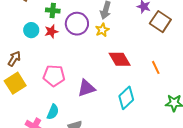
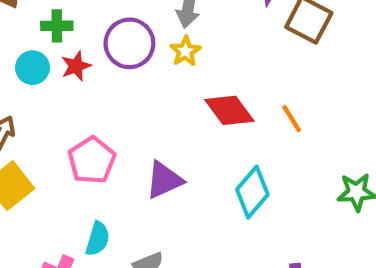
green cross: (53, 10) -> (57, 26), moved
orange line: (156, 67) -> (292, 119), moved
pink pentagon: (54, 76) -> (92, 160), turned -30

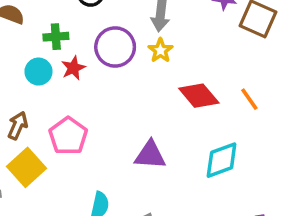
pink pentagon: (92, 160) -> (68, 136), moved
purple triangle: (164, 180) -> (150, 155), turned 32
cyan diamond: (252, 192) -> (222, 160), turned 33

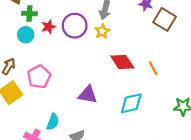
green cross: (56, 37) -> (29, 13), moved
red star: (73, 68) -> (48, 27), moved

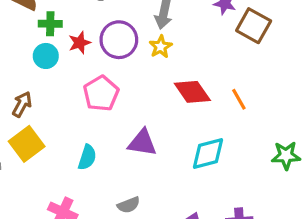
pink pentagon: (39, 77) -> (101, 93), moved
cyan semicircle: (53, 122) -> (87, 157), moved

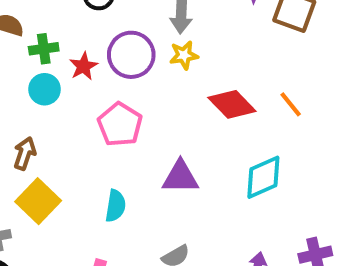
yellow star: (161, 47) -> (184, 55), turned 30

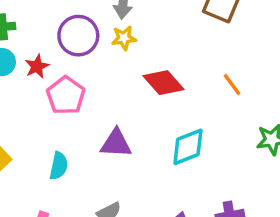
red star: (83, 66) -> (37, 66), moved
orange line: (291, 104) -> (232, 84), moved

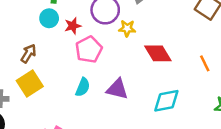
yellow star: (124, 38) -> (127, 28), moved
cyan semicircle: (59, 166) -> (83, 87), moved

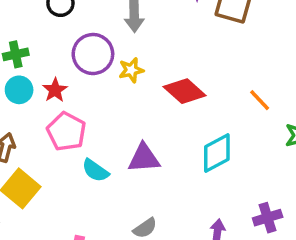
pink pentagon: (89, 50) -> (66, 132), moved
orange line: (205, 63) -> (260, 100), moved
cyan semicircle: (83, 87) -> (95, 171), turned 120

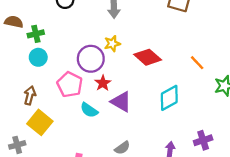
purple circle: (93, 54) -> (91, 59), moved
red star: (55, 90) -> (103, 83), moved
purple triangle: (144, 158) -> (121, 102), turned 35

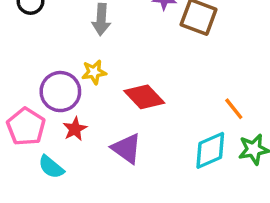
orange line: (197, 63) -> (234, 109), moved
cyan diamond: (169, 98) -> (210, 150), moved
purple triangle: (121, 102) -> (127, 148), moved

